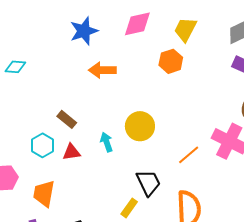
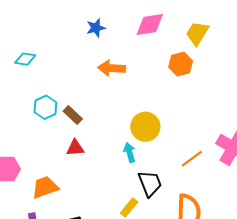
blue star: (84, 31) -> (96, 28), size x0.7
cyan arrow: (107, 142) -> (130, 152), moved
cyan hexagon: (43, 145) -> (45, 107), moved
orange trapezoid: (44, 194) -> (45, 187), turned 56

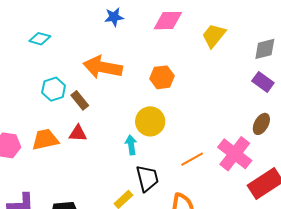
orange hexagon: (181, 64) -> (162, 77), moved
orange arrow: (112, 68) -> (103, 67), moved, size x1.4
orange trapezoid: (45, 187) -> (45, 140), moved

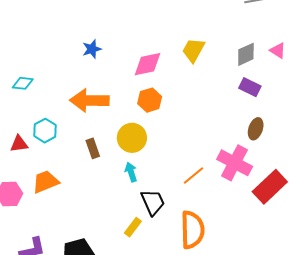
pink diamond: (168, 21) -> (147, 64), moved
brown rectangle: (80, 100) -> (93, 148), moved, turned 30
yellow circle: (150, 121) -> (132, 138), moved
red triangle: (78, 133) -> (19, 144), moved

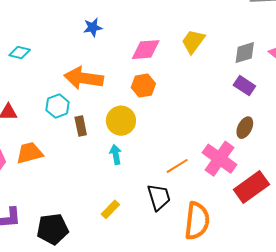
cyan hexagon: (45, 131) -> (58, 106), moved
black trapezoid: (153, 202) -> (159, 197), moved
orange semicircle: (192, 230) -> (197, 221), moved

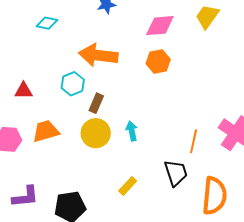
cyan diamond: (20, 53) -> (47, 23), moved
yellow circle: (121, 121) -> (96, 133), moved
brown rectangle: (81, 126) -> (96, 103), turned 36
orange line: (177, 166) -> (194, 141), turned -45

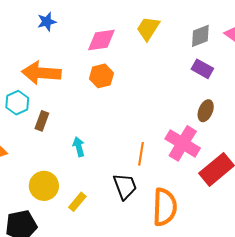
yellow circle: (96, 133) -> (44, 186), moved

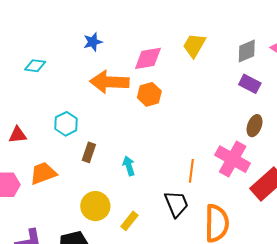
orange arrow: (41, 73) -> (109, 82), moved
brown rectangle: (42, 121) -> (89, 152), moved

